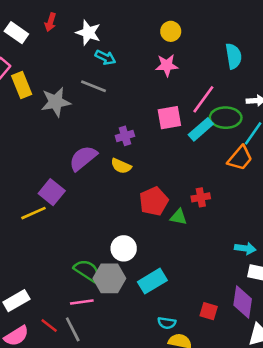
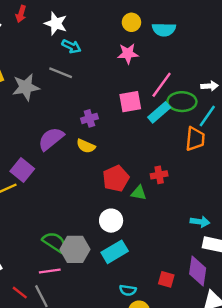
cyan semicircle: (233, 56) -> (164, 29), moved, turned 100
orange trapezoid: (240, 158) -> (195, 139), turned -35
white circle: (124, 248) -> (111, 221), moved

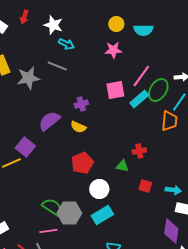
green ellipse: (182, 102) -> (158, 90), turned -60
red pentagon: (116, 178) -> (82, 163), moved
red square: (166, 279) -> (145, 186), moved

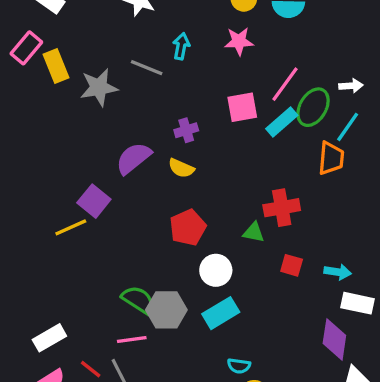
cyan arrow: (66, 44) -> (181, 46), moved, turned -105
red cross: (139, 151) -> (282, 208), size x1.5

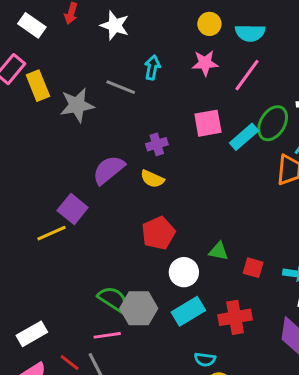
pink line: (285, 84) -> (247, 75), moved
red cross: (282, 208) -> (235, 317), moved
green triangle: (254, 232) -> (218, 251), moved

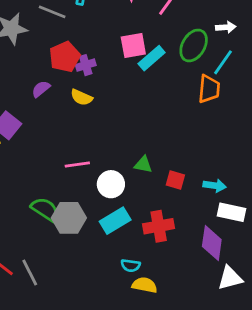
cyan rectangle: (244, 137) -> (152, 58), moved
purple semicircle: (109, 170) -> (41, 89), size x0.6
red pentagon: (158, 233) -> (65, 57), moved
pink line: (107, 335) -> (77, 165), moved

